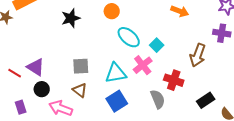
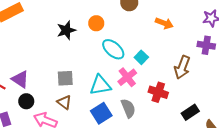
black star: (71, 18) -> (66, 30), moved
gray semicircle: (158, 99) -> (128, 108), moved

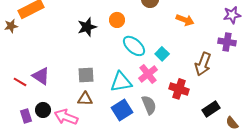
black circle: (26, 101) -> (43, 110), moved
brown triangle: (64, 102) -> (85, 99), turned -35

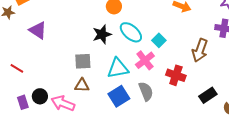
black star: (87, 27) -> (102, 34), moved
purple triangle: (41, 76) -> (38, 30), moved

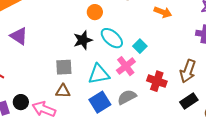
brown arrow: (200, 50) -> (188, 71), moved
gray semicircle: (146, 91) -> (127, 97), turned -96

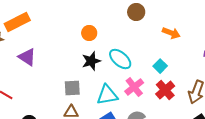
orange circle: (95, 12) -> (89, 33), moved
cyan square: (140, 46) -> (160, 66), moved
red cross: (157, 81) -> (165, 90), moved, turned 30

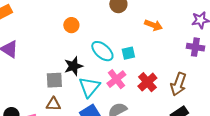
black star: (91, 61) -> (73, 66), moved
cyan square: (160, 66) -> (128, 53), moved, turned 32
cyan triangle: (107, 95) -> (89, 87), turned -40

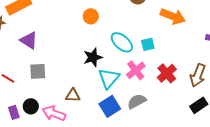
orange arrow: (153, 25) -> (173, 16), size x1.4
gray square: (54, 80) -> (38, 71), moved

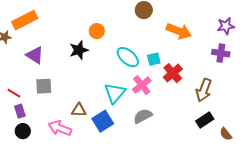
black star: (93, 57) -> (79, 50), moved
red cross: (167, 73) -> (173, 73), moved
black circle: (31, 106) -> (23, 131), moved
blue square: (110, 106) -> (103, 121), moved
purple rectangle: (14, 112) -> (20, 111), moved

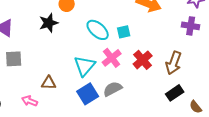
red cross: (173, 73) -> (143, 60), moved
blue square: (103, 121) -> (88, 94), moved
pink arrow: (60, 128) -> (30, 101), size x0.7

